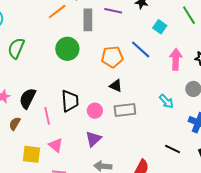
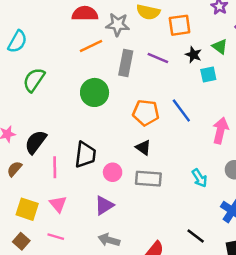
cyan square: (160, 27) -> (208, 74), moved, turned 32

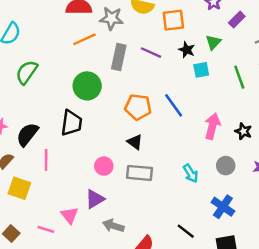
green triangle: (220, 47) -> (213, 42), turned 35
black trapezoid: (85, 155) -> (71, 123), moved
pink triangle: (58, 204) -> (70, 215), moved
yellow square: (27, 209) -> (19, 188), moved
gray arrow: (109, 240) -> (113, 226), moved

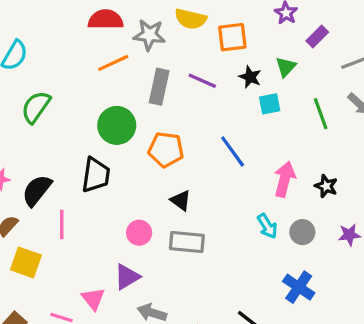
orange pentagon: (138, 107) -> (166, 150), moved
cyan arrow: (191, 173) -> (267, 226), moved

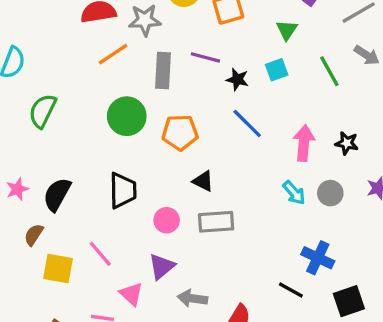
black star: (250, 77) -> (237, 79), moved
black trapezoid: (96, 175) -> (123, 190), moved
pink line: (62, 225) -> (100, 254), moved, turned -32
blue cross: (299, 287) -> (318, 258), moved

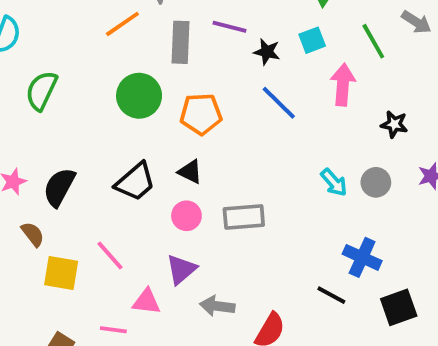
pink arrow: (304, 143) -> (343, 85), moved
black triangle: (203, 181) -> (190, 172), moved
black trapezoid: (123, 190) -> (135, 182), turned 51
brown semicircle: (34, 235) -> (33, 234), turned 110
pink triangle: (131, 294) -> (146, 302), turned -35

